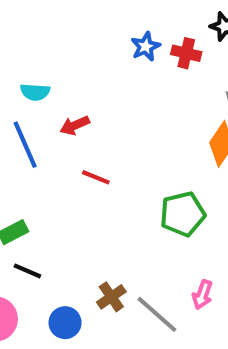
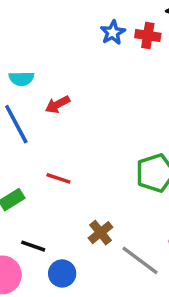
red line: (96, 177) -> (58, 178), moved
black line: (27, 271) -> (33, 246), moved
brown cross: (111, 297) -> (101, 233), moved

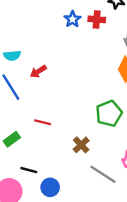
brown cross: (101, 233) -> (81, 145), moved

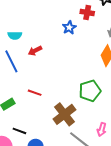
blue star: (72, 19) -> (69, 28), moved
brown cross: (81, 145) -> (64, 114), size x1.6

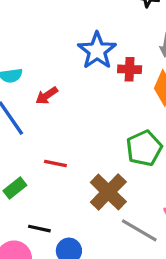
red cross: (87, 13) -> (130, 69), moved
blue star: (69, 28) -> (97, 51), size x1.6

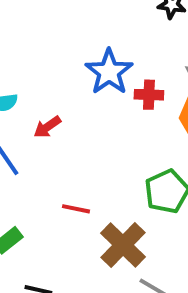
red line: (55, 164) -> (76, 209), moved

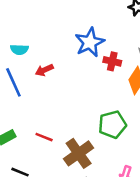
red line: (76, 209) -> (44, 137), moved

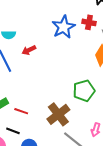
red cross: (112, 61) -> (89, 22), moved
red line: (44, 137) -> (21, 111), moved

